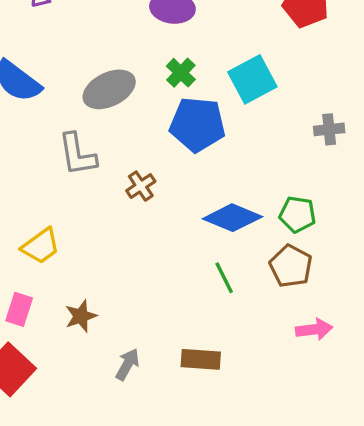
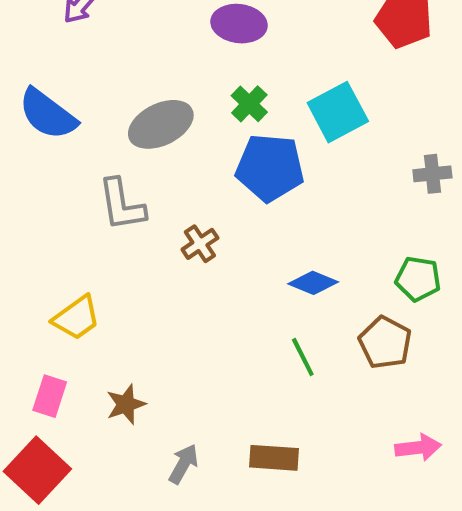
green pentagon: (297, 214) -> (418, 279), moved
blue diamond: (232, 218) -> (313, 283), size x0.7
pink arrow: (314, 329) -> (418, 448), moved

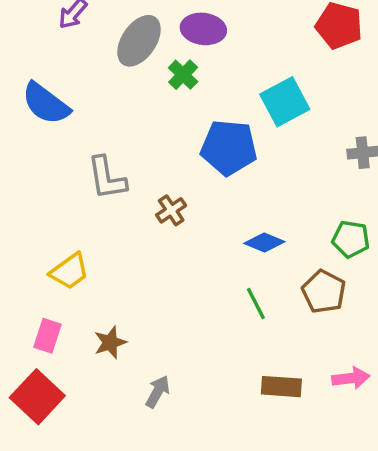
green cross: (249, 104) -> (183, 75), moved
gray ellipse: (161, 124) -> (139, 41), moved, turned -30
brown rectangle: (274, 458) -> (281, 387), moved

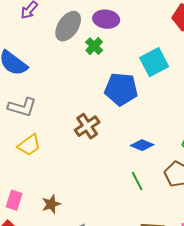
gray L-shape: (107, 178) -> (22, 107), moved, turned -64
brown cross: (171, 210) -> (87, 126), size x1.4
yellow trapezoid: (69, 271) -> (29, 145), moved

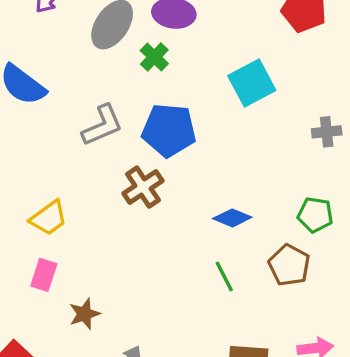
blue pentagon: (121, 89) -> (169, 130), moved
gray L-shape: (22, 107) -> (102, 125), moved, turned -40
pink rectangle: (14, 200) -> (44, 275), moved

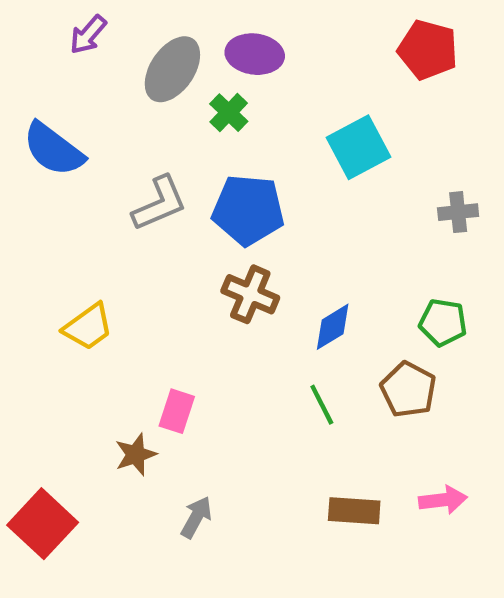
brown cross: (143, 187) -> (250, 294), moved, turned -33
blue diamond: (232, 218) -> (333, 327), turned -54
pink rectangle: (44, 275) -> (177, 411), moved

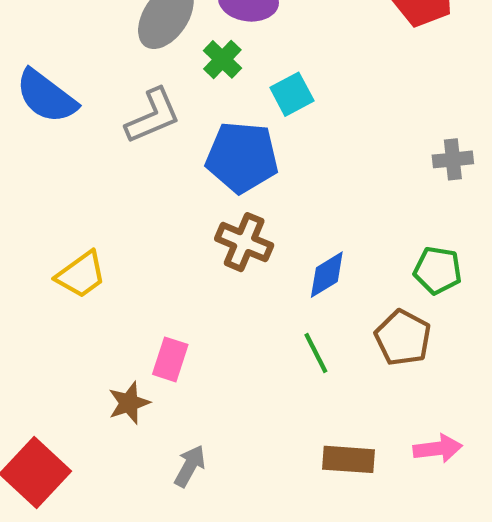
cyan square: (359, 147) -> (292, 94), moved, size x0.7
gray L-shape: (159, 203) -> (153, 116), moved

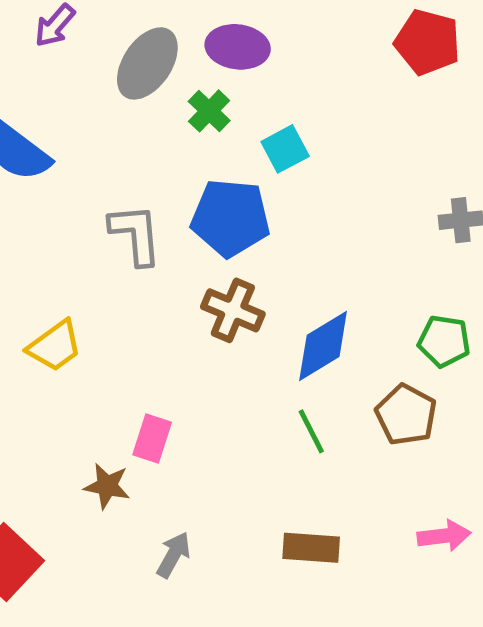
gray L-shape: (153, 116) -> (136, 234), moved, turned -72
blue diamond: (327, 275) -> (323, 346), size x1.4
brown star: (129, 403) -> (107, 486), turned 30
brown rectangle: (349, 459) -> (311, 548), moved

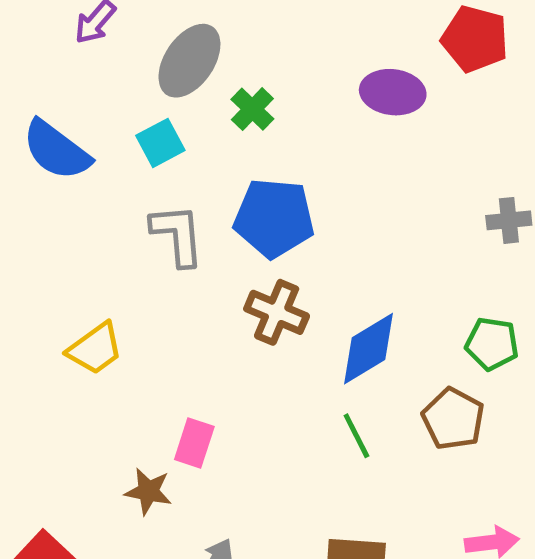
purple ellipse: (238, 47) -> (393, 92), moved
cyan square: (285, 149) -> (160, 143), moved

